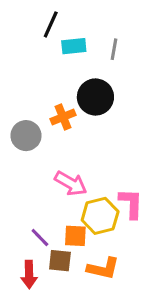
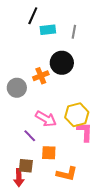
yellow hexagon: (100, 216) -> (77, 115), moved
purple line: (40, 237) -> (30, 136), moved
brown square: (60, 261) -> (26, 166), moved

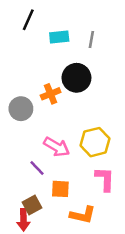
black line: (33, 16) -> (28, 20), moved
pink L-shape: (85, 132) -> (105, 179), moved
brown square: (26, 166) -> (32, 205), turned -35

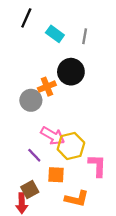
cyan rectangle: (59, 37) -> (55, 34), turned 42
gray circle: (21, 109) -> (31, 100), moved
yellow hexagon: (95, 142) -> (71, 146), moved

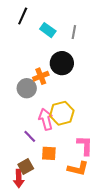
pink arrow: (53, 136) -> (46, 119), turned -135
yellow hexagon: (71, 146) -> (62, 113), moved
orange L-shape: (77, 199) -> (78, 168), moved

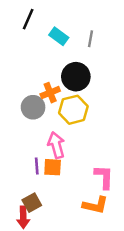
yellow hexagon: (62, 113) -> (73, 110), moved
purple line: (30, 136) -> (37, 166), turned 40
orange square: (49, 153) -> (53, 167), moved

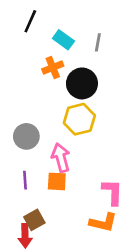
orange cross: (50, 93) -> (53, 68), moved
gray circle: (33, 107) -> (26, 136), moved
purple line: (37, 166) -> (25, 180), moved

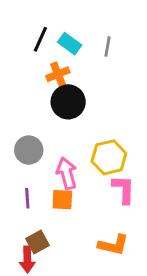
black line: (30, 21) -> (40, 39), moved
black circle: (82, 83) -> (68, 102), moved
yellow hexagon: (79, 119) -> (109, 157), moved
pink L-shape: (112, 192) -> (124, 189), moved

